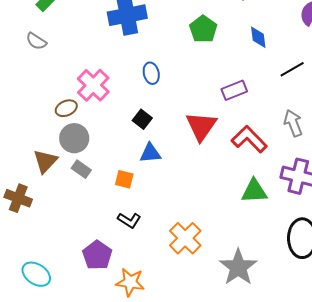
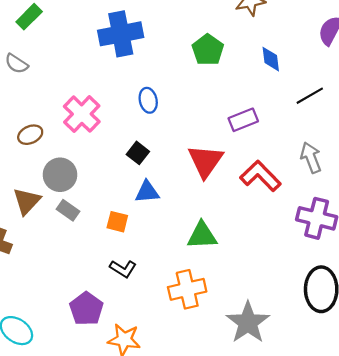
brown ellipse: (66, 108) -> (30, 135), moved
green triangle: (254, 191) -> (202, 235), moved
orange cross: (185, 238) -> (187, 289), turned 32

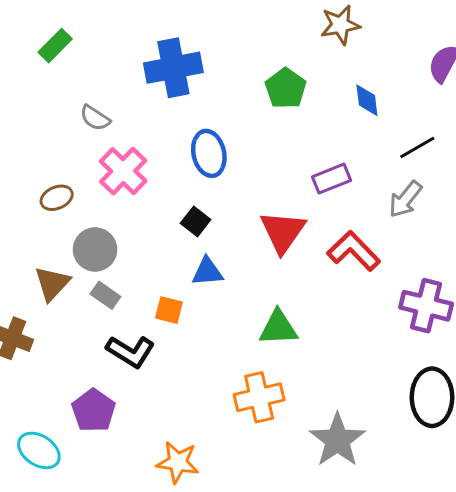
gray semicircle: (16, 64) -> (95, 118), moved
blue ellipse: (148, 100) -> (209, 153), size x1.4
gray arrow: (311, 158) -> (405, 199), moved, turned -120
black L-shape: (123, 269) -> (131, 351), moved, size x1.4
purple pentagon: (86, 309) -> (94, 411), moved

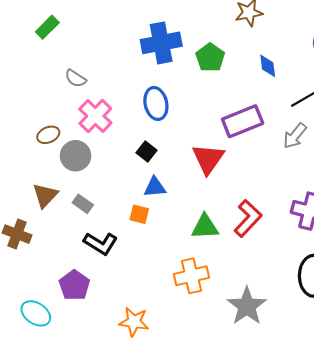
blue cross: (173, 68) -> (161, 43), moved
purple rectangle: (331, 179) -> (243, 121), size x1.5
gray circle: (95, 249) -> (75, 156), moved
red L-shape: (354, 251) -> (248, 218), moved, turned 87
orange square: (169, 310) -> (139, 214), moved

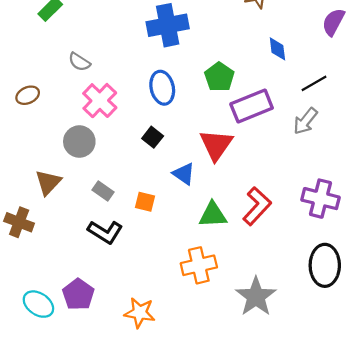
green pentagon: (210, 58) -> (219, 77), moved
brown ellipse: (48, 135) -> (28, 95), moved
blue triangle: (155, 187) -> (184, 174), moved, turned 40
gray rectangle: (83, 204) -> (103, 191), moved
purple pentagon: (74, 285) -> (78, 294), moved

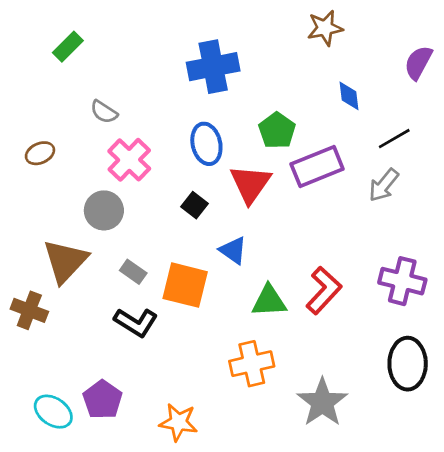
red triangle: (216, 145) -> (250, 184), moved
brown triangle: (48, 182) -> (65, 261), size x1.4
orange square: (145, 202) -> (185, 285), size x1.8

